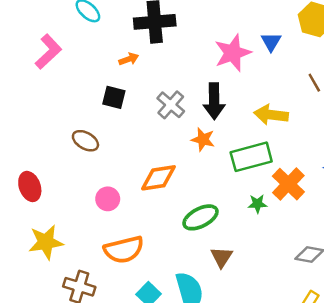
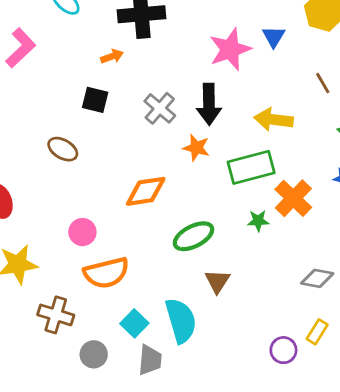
pink circle: (108, 199) -> (82, 232), moved

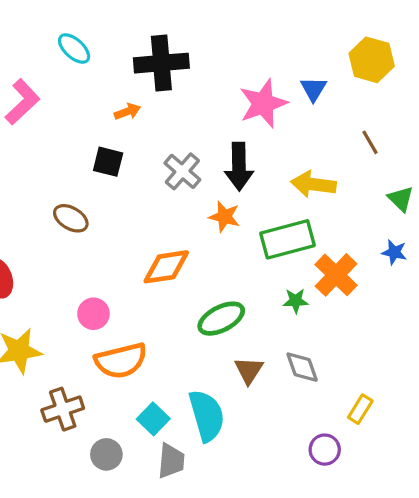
gray diamond: (317, 278) -> (302, 367), moved, turned 60
brown cross: (56, 315) -> (63, 409), turned -36
yellow rectangle: (317, 332) -> (360, 409), moved

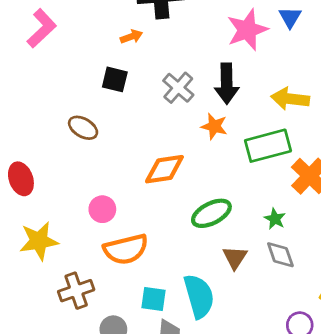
green star: (296, 301) -> (275, 219), moved, turned 30
cyan square: (153, 419) -> (153, 299), turned -36

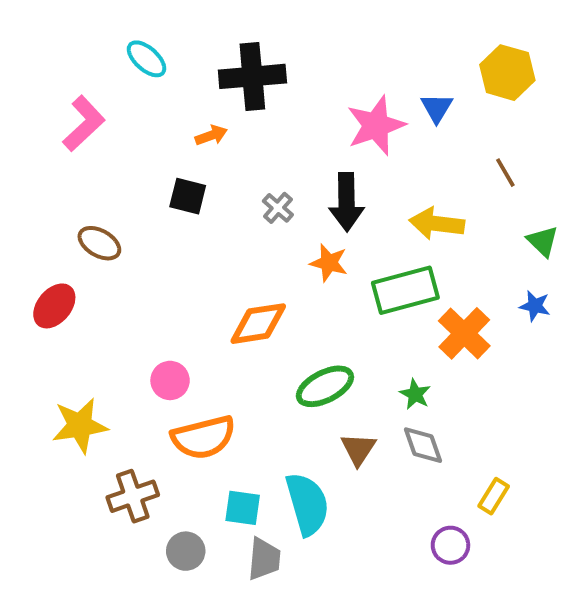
gray cross: (178, 88) -> (278, 208), size x0.7
brown ellipse: (83, 128) -> (99, 243), moved
red ellipse: (21, 179) -> (54, 306), moved, turned 60

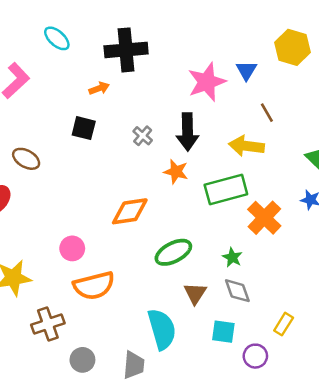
brown line: (505, 173) -> (267, 113), moved
cyan square: (243, 508) -> (223, 332), moved

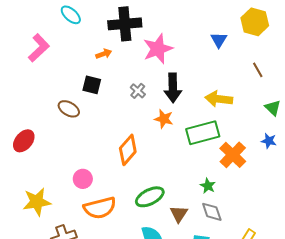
pink star: (207, 82) -> (158, 49), moved
brown line: (267, 113) -> (258, 70), moved
brown ellipse: (26, 159) -> (69, 109), moved
orange diamond: (130, 211) -> (128, 150), turned -40
green ellipse: (173, 252) -> (150, 197), moved

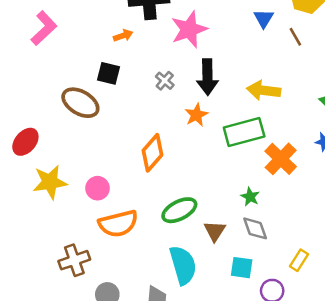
brown line: (258, 70) -> (295, 37), moved
brown ellipse: (69, 109) -> (80, 103), size x1.4
orange star: (164, 119) -> (196, 115), turned 30
yellow star: (37, 202) -> (50, 182), moved

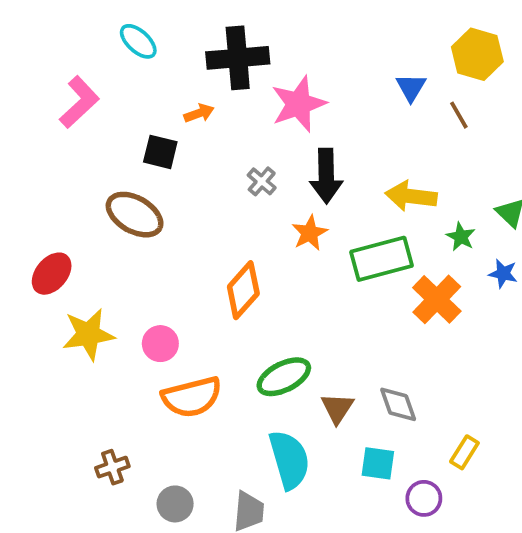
black square: (108, 73) -> (160, 152), moved
green star: (250, 197) -> (461, 237), moved
brown cross: (74, 260) -> (112, 467), moved, size x0.7

